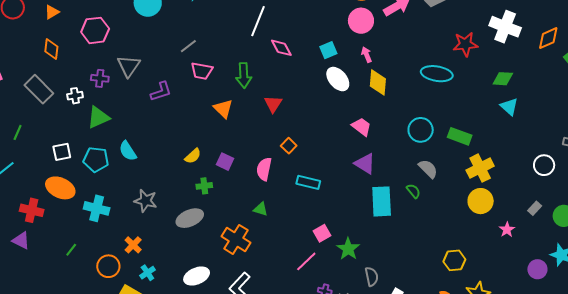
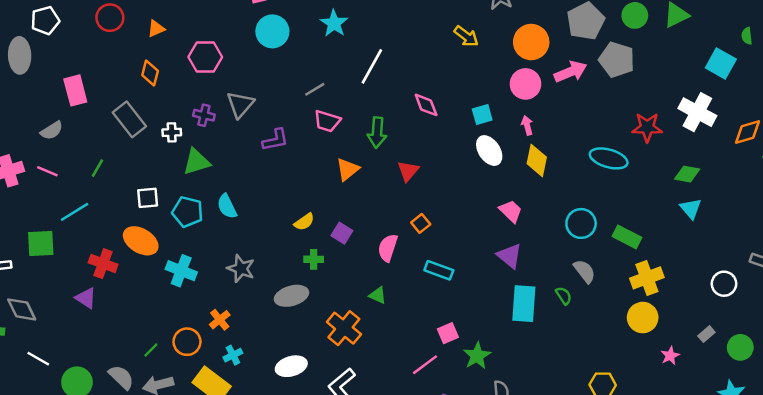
white line: (258, 21) -> (372, 66), moved
orange triangle: (223, 109) -> (348, 169), turned 30
green line: (71, 250) -> (151, 350), moved

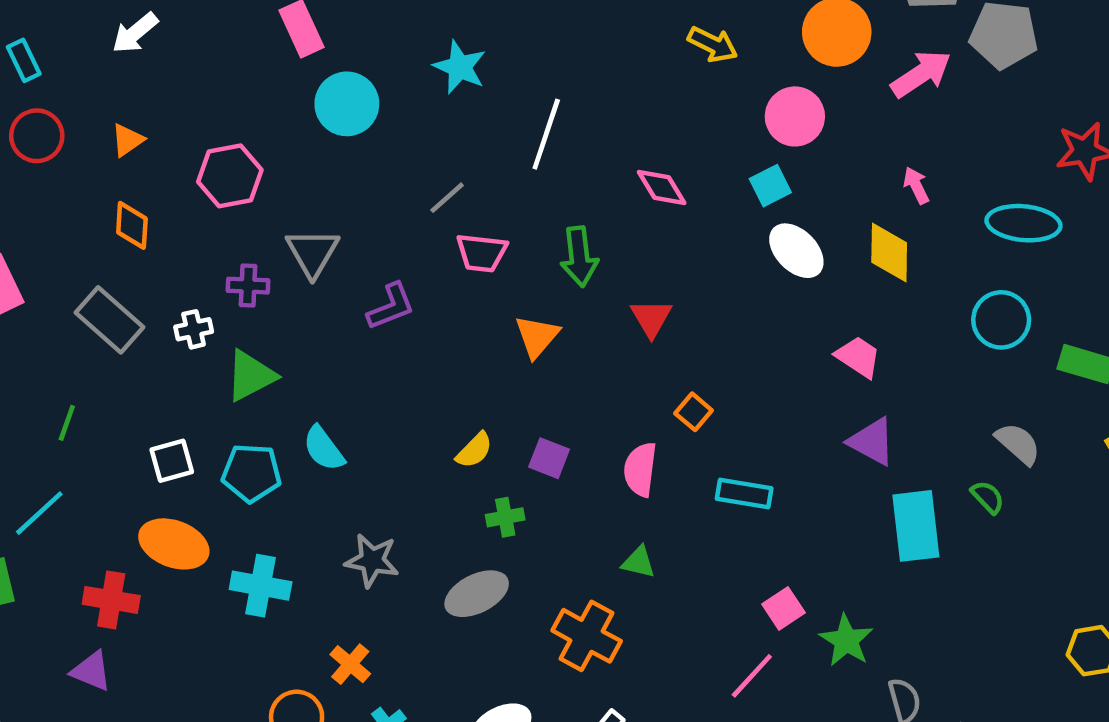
pink circle: (525, 84) -> (795, 116), moved
pink arrow: (527, 125) -> (916, 185), moved
cyan circle: (581, 223) -> (1001, 320), moved

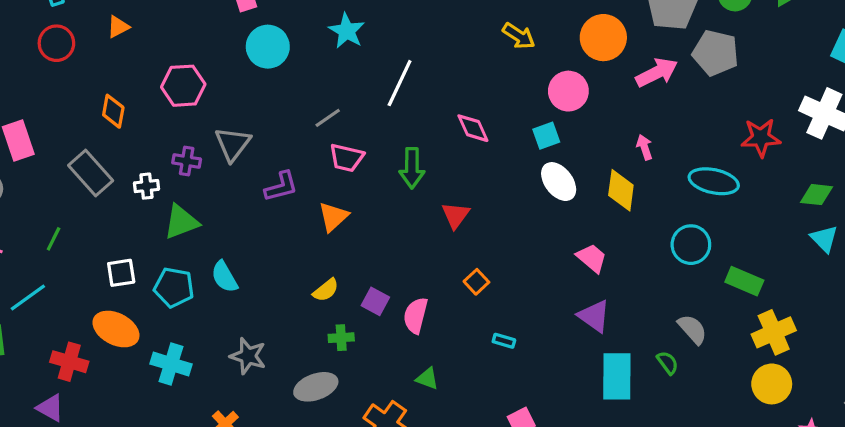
orange triangle: (127, 140) -> (118, 27), moved
orange triangle: (537, 336) -> (333, 217), moved
pink semicircle: (640, 469) -> (416, 315), moved
cyan rectangle: (744, 493) -> (504, 341), size x0.6

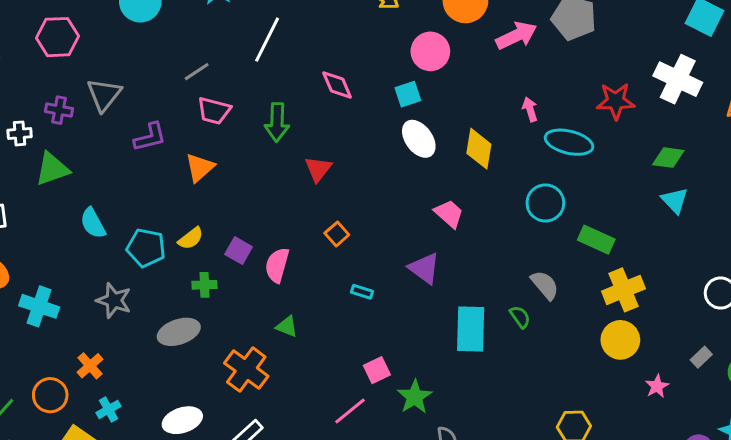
pink arrow: (645, 147) -> (530, 109), moved
cyan pentagon: (174, 287) -> (146, 248), moved
purple triangle: (594, 316) -> (424, 268), moved

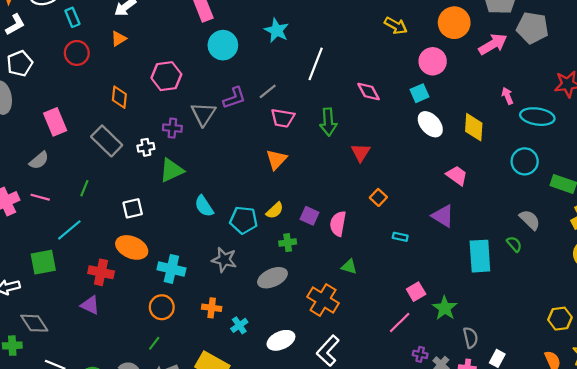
purple L-shape: (150, 137) -> (234, 98), moved
orange cross: (90, 366) -> (212, 308), turned -36
orange circle: (50, 395) -> (162, 307), moved
cyan cross: (109, 409) -> (239, 325), moved

